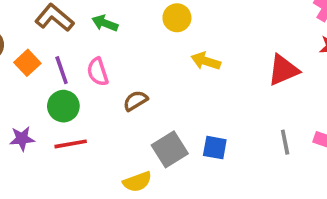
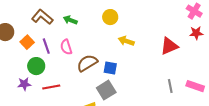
brown semicircle: (135, 101) -> (87, 63), size x1.5
green circle: (63, 106) -> (36, 66), moved
blue square: (215, 148) -> (110, 68), moved

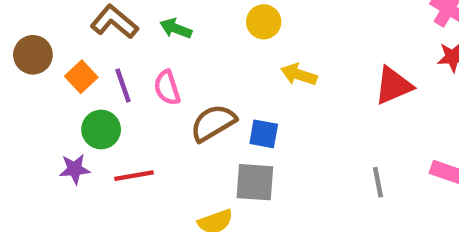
gray line: (170, 86) -> (378, 182), moved
gray square: (106, 90) -> (255, 182), turned 36

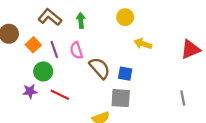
green arrow: (176, 28) -> (81, 20), turned 64
brown semicircle: (213, 123) -> (100, 68), turned 80
red line: (134, 176) -> (60, 95), turned 36

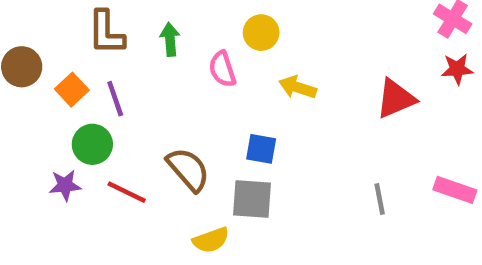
brown L-shape: (50, 17) -> (106, 33), turned -130
pink semicircle: (76, 50) -> (222, 69), moved
brown semicircle: (100, 68) -> (188, 169), moved

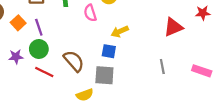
yellow arrow: (298, 87) -> (120, 32), moved, turned -42
green circle: (92, 144) -> (39, 49), moved
purple star: (65, 185) -> (16, 57), moved
gray line: (380, 199) -> (162, 66), moved

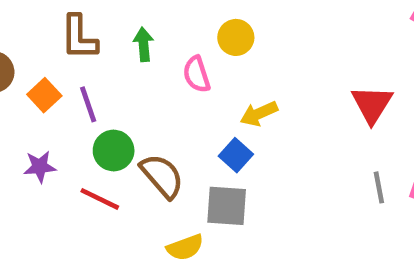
red triangle: (173, 27) -> (372, 104), turned -35
green circle: (39, 49) -> (114, 150), moved
blue square: (109, 51) -> (236, 155), turned 32
gray line: (162, 66) -> (379, 187), moved

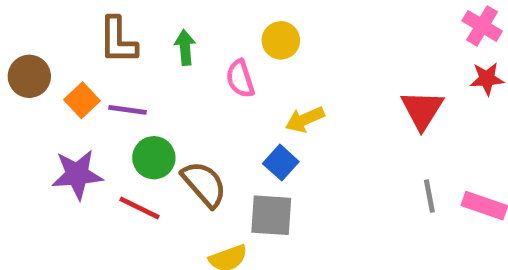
purple line: (88, 104) -> (128, 110), turned -63
purple star: (40, 167) -> (77, 175), size x1.5

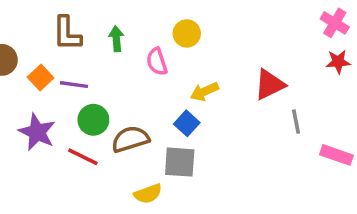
red triangle: (422, 110) -> (270, 85), moved, turned 32
purple star: (77, 175) -> (37, 132), turned 30
brown semicircle: (204, 184) -> (130, 139), turned -66
gray line: (429, 196) -> (296, 122), moved

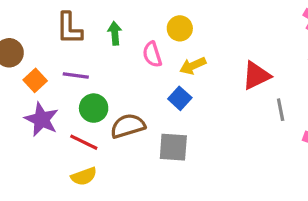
orange square: (41, 77) -> (35, 80), moved
yellow arrow: (204, 92) -> (193, 66), moved
blue square: (187, 123) -> (180, 98), moved
yellow semicircle: (148, 194) -> (84, 176), moved

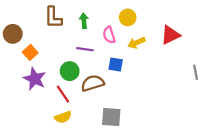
purple line: (76, 76) -> (85, 49), moved
red triangle: (256, 76) -> (170, 35), moved
blue square: (180, 98) -> (116, 65), moved, turned -32
red line: (84, 142) -> (63, 94), turned 30
gray square: (173, 147) -> (111, 117), moved

